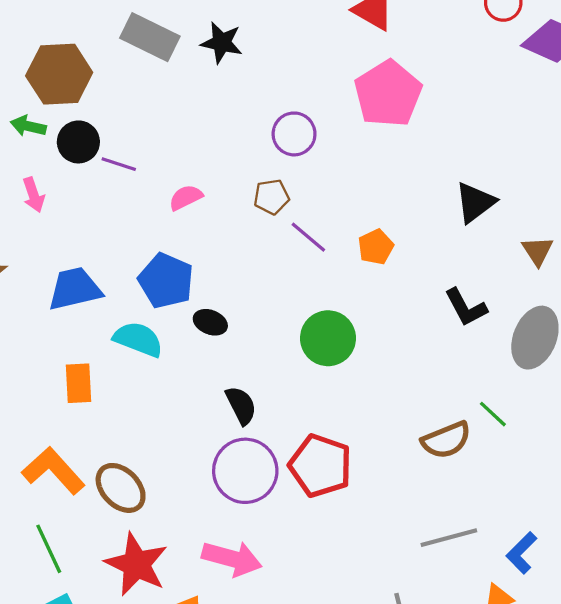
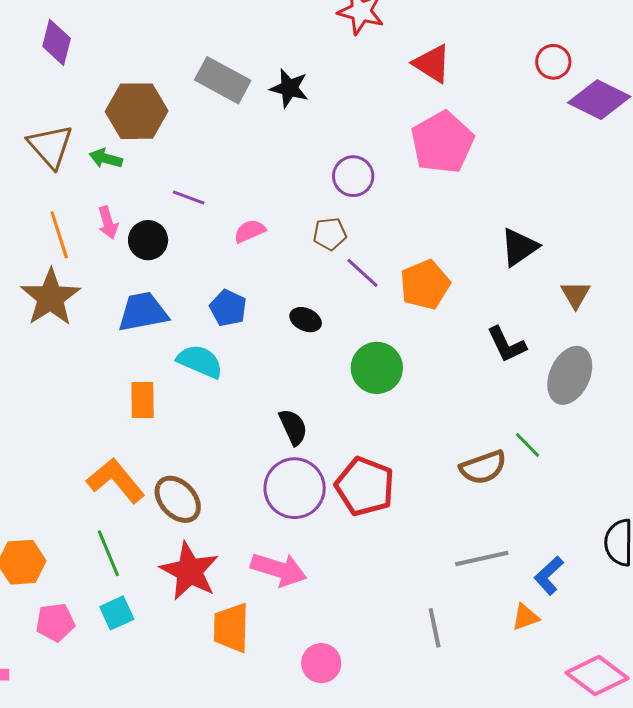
black circle: (78, 142) -> (148, 240), moved
orange pentagon: (376, 247) -> (425, 285), size x1.5
blue pentagon: (166, 281) -> (228, 308), size x0.7
black ellipse: (210, 322) -> (306, 320), moved

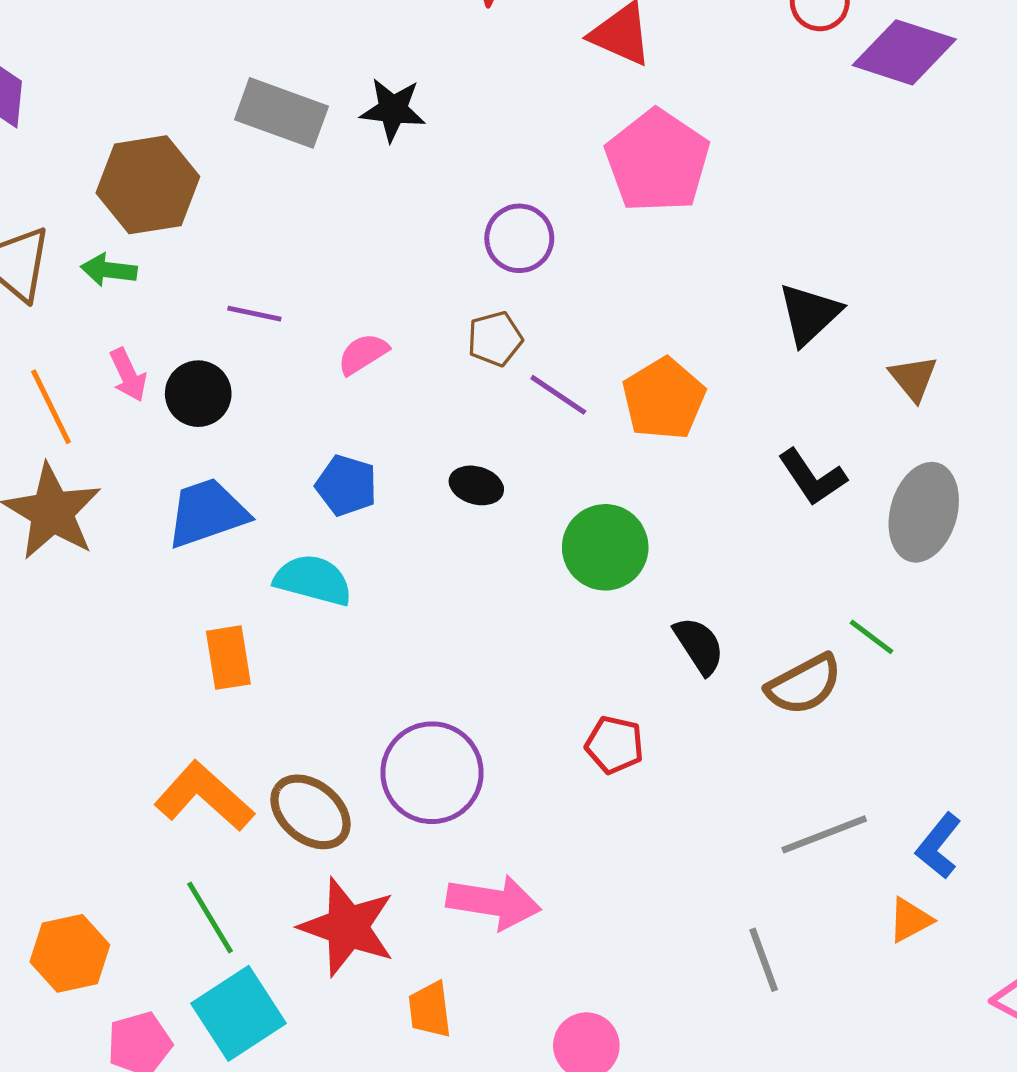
black semicircle: (293, 427) -> (699, 646), moved
red pentagon: (365, 486) -> (614, 745), size x0.6
purple circle: (295, 488) -> (432, 773), moved
cyan square: (117, 613) -> (238, 1013), size x1.6
orange trapezoid: (231, 628) -> (430, 1010), size x0.7

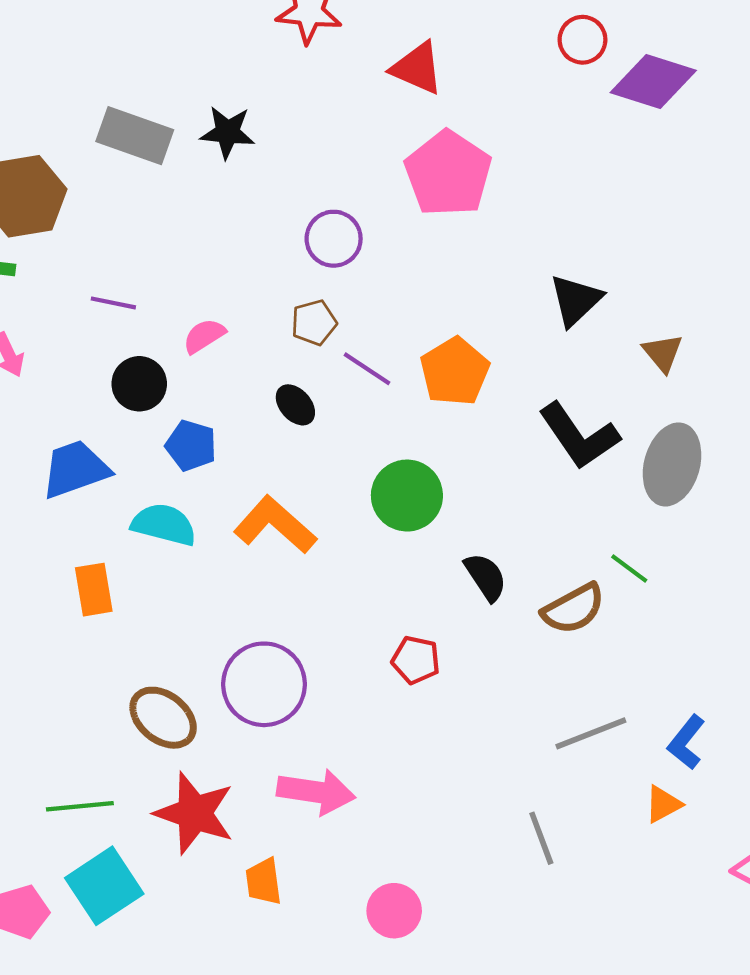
black circle: (198, 394) -> (139, 384), moved
black L-shape: (812, 477) -> (579, 436), size x1.4
black ellipse: (476, 485) -> (295, 405), moved, turned 33
orange L-shape: (204, 796) -> (275, 525), moved
green line: (210, 918) -> (80, 806), turned -64

